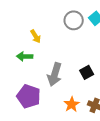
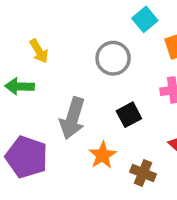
gray circle: (74, 20) -> (113, 58), moved
orange star: (72, 104) -> (102, 155), moved

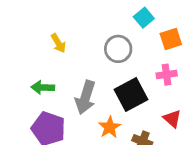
green arrow: (20, 86) -> (43, 87), moved
black square: (129, 115) -> (131, 94), size x1.6

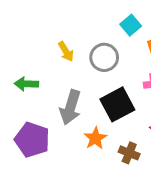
yellow arrow: (58, 43) -> (66, 52), moved
green arrow: (43, 87) -> (26, 84), moved

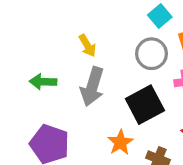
gray circle: (104, 57) -> (152, 54), moved
gray arrow: (70, 107) -> (92, 87), moved

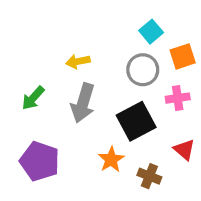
yellow arrow: (87, 46) -> (78, 61), turned 110
green arrow: (43, 82) -> (33, 98), turned -50

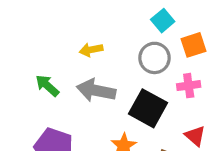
green arrow: (33, 98) -> (47, 86), turned 90
gray arrow: (83, 103) -> (96, 90), turned 84
black square: (136, 121) -> (148, 108), turned -33

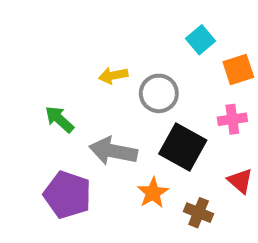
gray circle: (155, 58) -> (159, 93), moved
gray arrow: (96, 90) -> (113, 151), moved

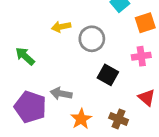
black square: (183, 147) -> (108, 75), size x0.7
gray arrow: (113, 151) -> (61, 94), moved, size x0.7
orange star: (153, 193) -> (81, 119), moved

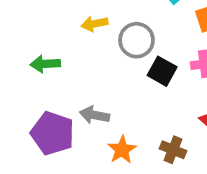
green arrow: (25, 56) -> (45, 64), turned -45
black square: (108, 75) -> (162, 71), moved

